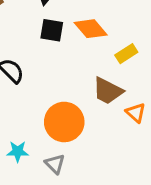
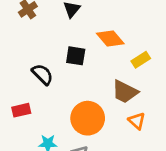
black square: (52, 30) -> (76, 56), moved
orange triangle: (136, 113) -> (137, 121), moved

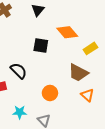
black semicircle: (42, 74) -> (19, 71), moved
orange circle: (88, 118) -> (50, 93), size x0.6

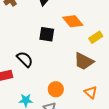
orange circle: (50, 93) -> (56, 89), moved
orange triangle: (87, 95) -> (91, 92), moved

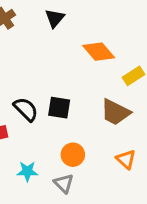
black square: (47, 34) -> (59, 108), moved

